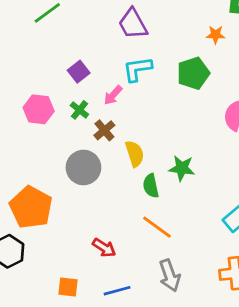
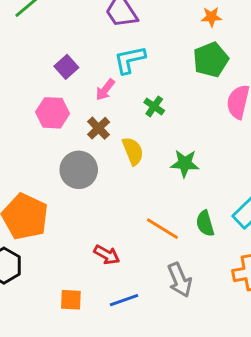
green pentagon: (193, 73) -> (211, 60), moved
pink hexagon: (39, 109) -> (53, 113), moved
green cross: (79, 110) -> (154, 106), moved
green semicircle: (151, 186) -> (205, 223), moved

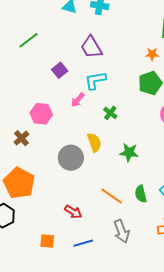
purple square: (66, 67) -> (60, 70), moved
brown cross: (99, 128) -> (21, 138), moved
gray circle: (79, 170) -> (71, 158), moved

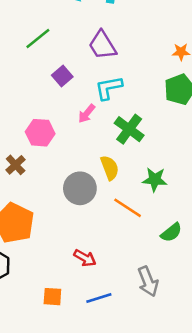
green line: (29, 40) -> (38, 39), moved
green cross: (110, 113) -> (129, 129), size x1.6
green semicircle: (141, 194) -> (171, 232), turned -114
orange line: (112, 196) -> (128, 208), moved

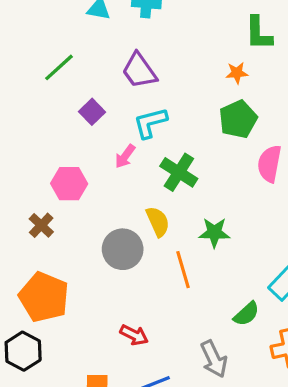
orange line: (128, 208) -> (183, 270), turned 44
green semicircle: (171, 232) -> (246, 314), moved

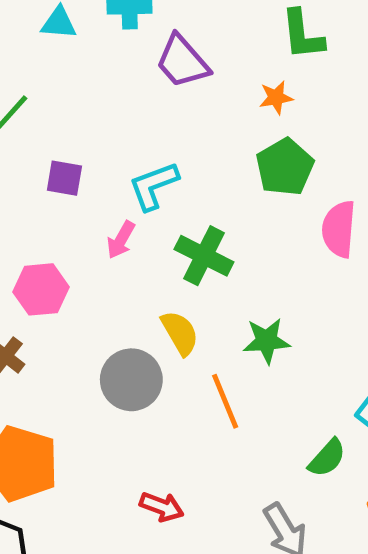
purple trapezoid: (139, 71) -> (182, 61), moved
purple square: (92, 112) -> (64, 178), turned -30

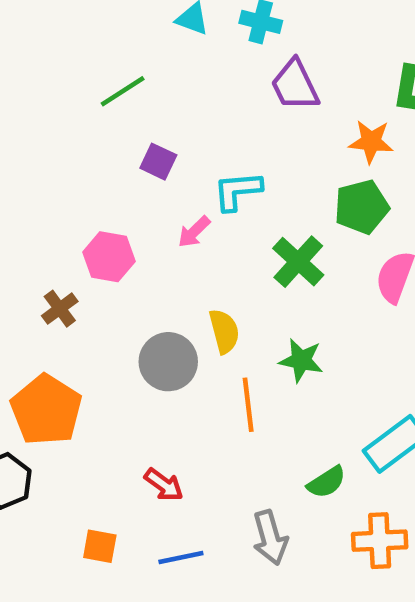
orange star: (276, 98) -> (371, 142), size x1.4
green cross: (204, 256) -> (298, 262), moved

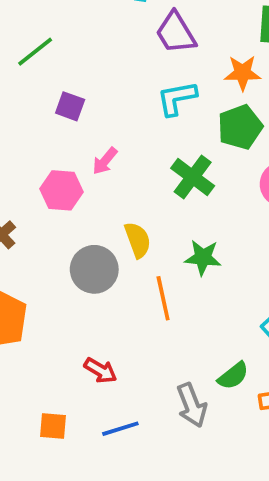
cyan L-shape: (237, 191) -> (177, 98), moved
pink hexagon: (109, 257) -> (62, 190), moved
green semicircle: (327, 482) -> (233, 376), moved

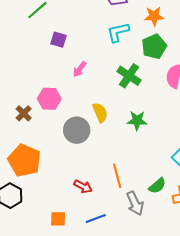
pink hexagon: (62, 190) -> (49, 99), moved
orange line: (163, 298) -> (117, 176), moved

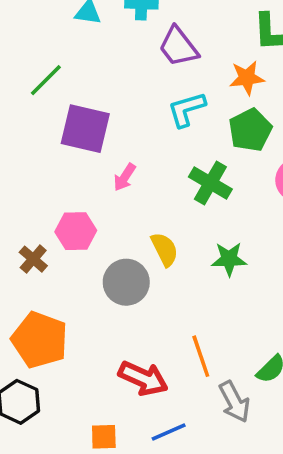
purple square: (59, 40) -> (85, 129), size x1.8
red arrow: (83, 186) -> (143, 378), size x1.5

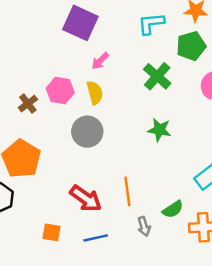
yellow semicircle: (165, 249) -> (95, 93), moved
gray arrow: (234, 402) -> (144, 226), size x0.7

